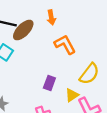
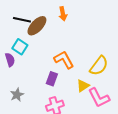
orange L-shape: (65, 44) -> (64, 60), moved
purple rectangle: (49, 83) -> (52, 79), moved

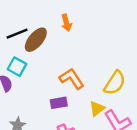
black line: (22, 20) -> (17, 34), turned -30
purple rectangle: (52, 79) -> (59, 103), turned 64

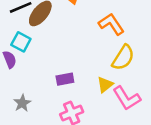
orange L-shape: (72, 79) -> (111, 24), moved

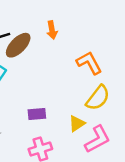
pink L-shape: (127, 98) -> (97, 139), turned -92

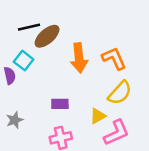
orange arrow: (52, 30) -> (79, 58), moved, size x1.6

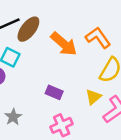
orange arrow: (79, 58) -> (64, 44), turned -32
purple rectangle: (60, 104) -> (54, 92), turned 35

